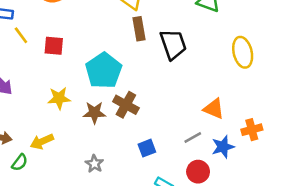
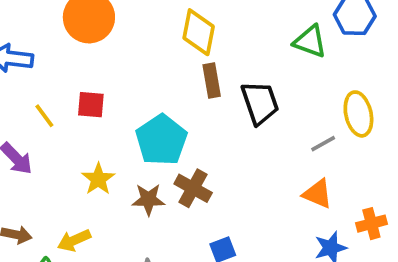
yellow line: (21, 35) -> (44, 116), moved
yellow star: (59, 98) -> (98, 179), turned -30
gray line: (193, 138) -> (323, 144), moved

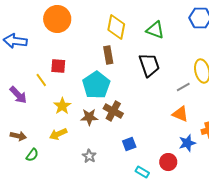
green triangle: (310, 41) -> (155, 30), moved
brown rectangle: (212, 80) -> (108, 55), moved
yellow line: (44, 116) -> (41, 80), moved
yellow arrow: (74, 240) -> (58, 134), moved

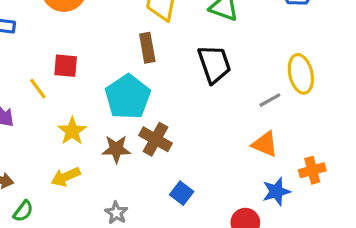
blue square: (129, 144) -> (182, 193), turned -32

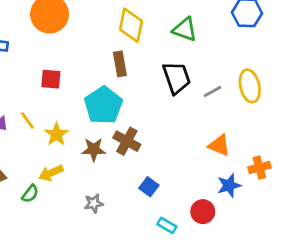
yellow line: (38, 89) -> (27, 120), moved
gray line: (270, 100) -> (212, 91), moved
green semicircle: (23, 211) -> (30, 194), moved
gray star: (116, 213) -> (94, 203), turned 30

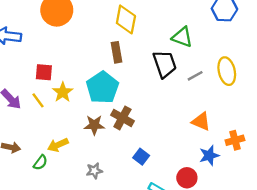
green triangle: (185, 29) -> (182, 37), moved
red square: (51, 79) -> (44, 72), moved
yellow star: (56, 134) -> (63, 92), moved

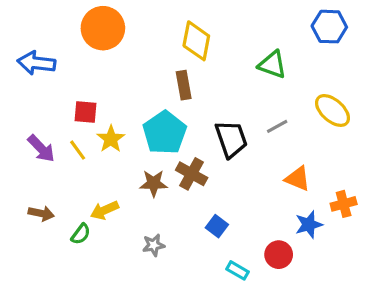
black trapezoid: (165, 64) -> (231, 139), moved
yellow ellipse: (227, 71) -> (333, 110), turned -36
gray line: (195, 76) -> (277, 126), moved

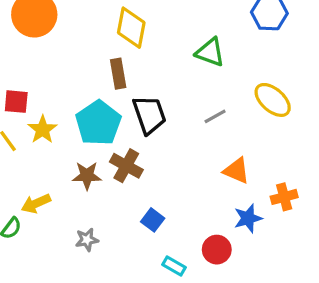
black trapezoid: (231, 139) -> (149, 115), moved

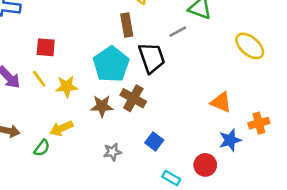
gray line: (215, 116) -> (178, 32), moved
yellow star: (42, 130) -> (67, 87), moved, turned 30
gray star: (87, 240) -> (112, 152), moved

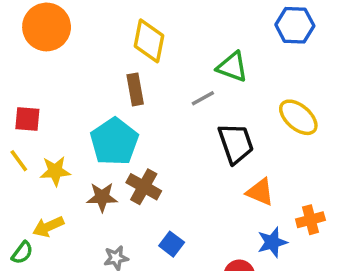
black trapezoid: (152, 58) -> (236, 143), moved

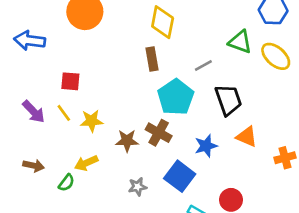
green triangle: (232, 67) -> (240, 42), moved
yellow ellipse: (298, 117) -> (276, 56), moved
cyan pentagon: (114, 142) -> (176, 97), moved
blue star: (272, 242) -> (206, 146), moved
blue square: (172, 244) -> (180, 176), size x1.6

